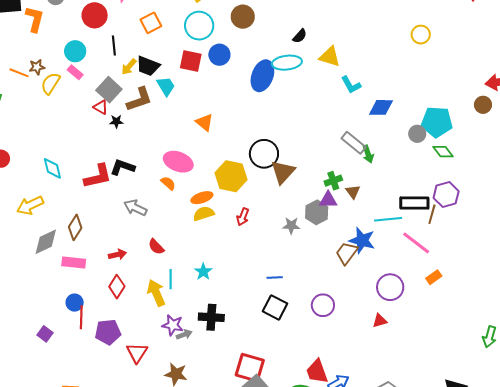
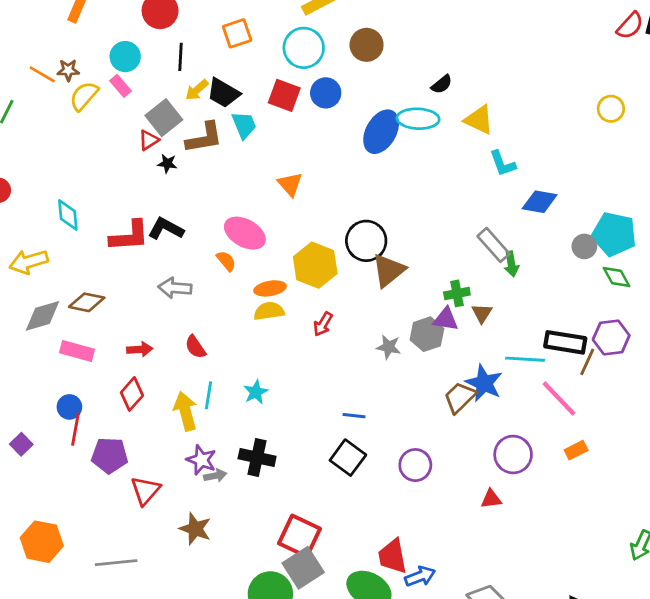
red triangle: (101, 107) -> (149, 140), turned 49
gray arrow: (135, 208) -> (175, 288), turned -30
brown diamond: (75, 227) -> (87, 302), turned 60

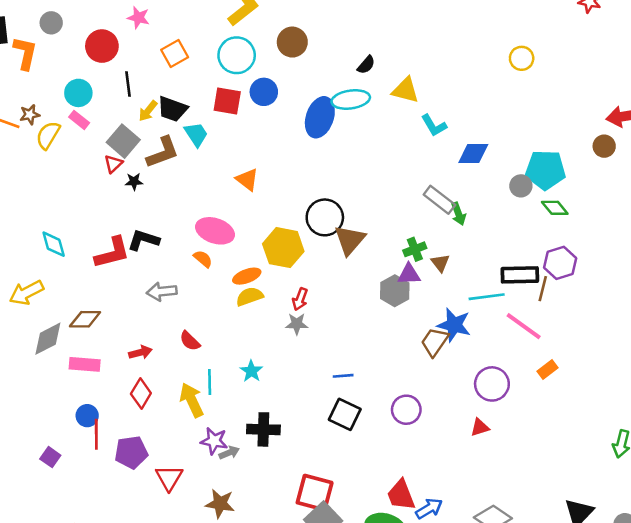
gray star: (389, 347) -> (297, 324), moved

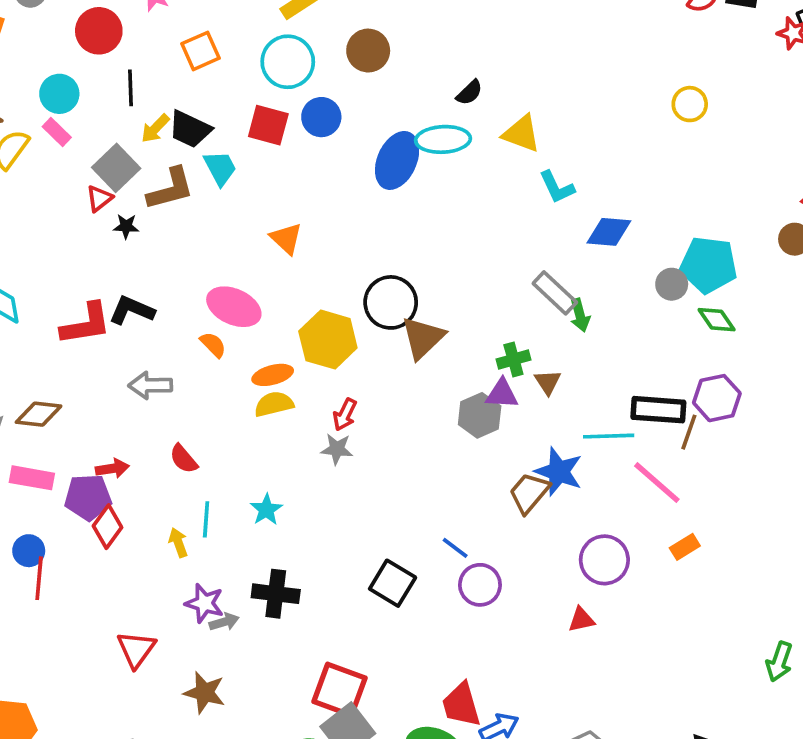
blue line: (343, 376) -> (455, 548), moved, turned 36
yellow arrow: (192, 400) -> (178, 543), size x0.6
purple pentagon: (131, 452) -> (88, 497), moved

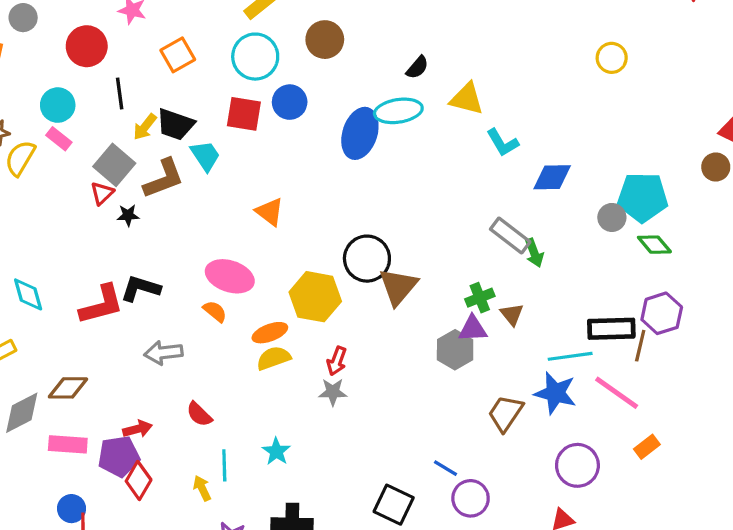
blue star: (559, 472) -> (555, 393), moved

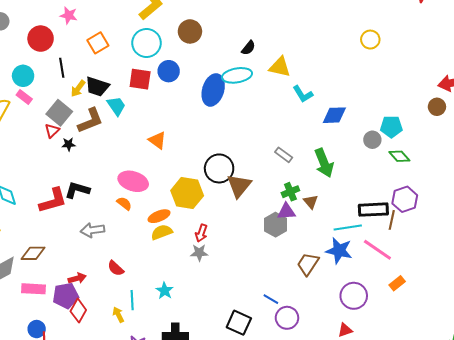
cyan pentagon: (642, 197) -> (391, 127), size x0.7
gray rectangle: (510, 235) -> (284, 155), moved, size x0.7
green arrow: (534, 253) -> (324, 163), size x1.6

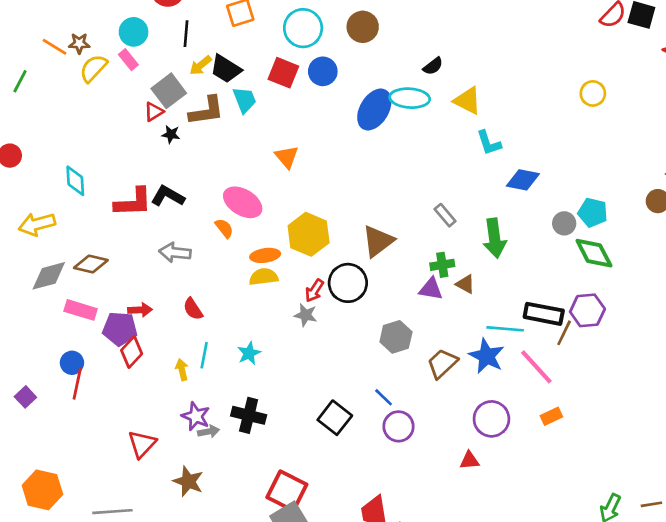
green diamond: (399, 156) -> (594, 253), size x1.4
black circle: (219, 168) -> (348, 283), moved
brown triangle: (311, 202) -> (465, 284), turned -35
gray hexagon: (276, 225) -> (396, 337), moved

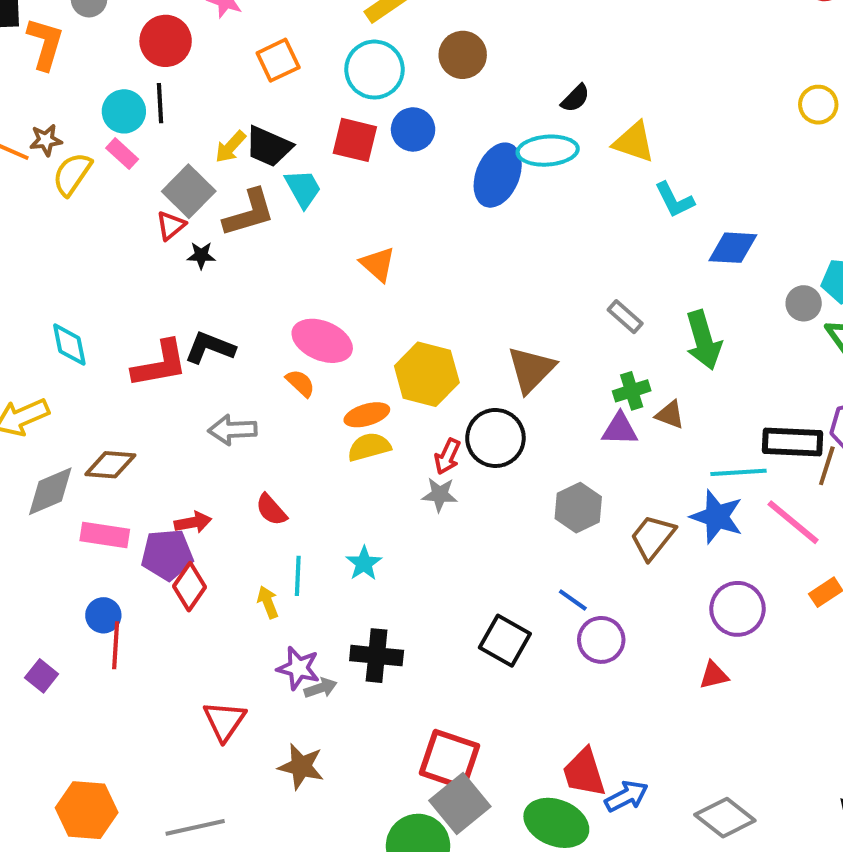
black line: (186, 34) -> (160, 103), moved

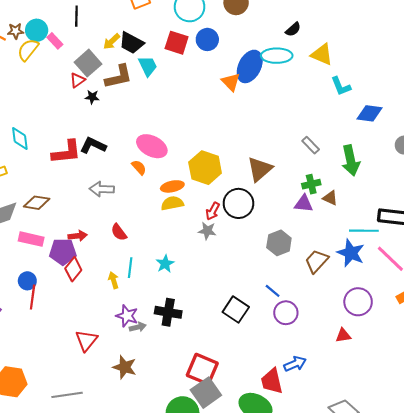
cyan circle: (124, 111) -> (37, 30), moved
orange triangle: (378, 264) -> (231, 82), moved
blue arrow: (626, 796) -> (295, 364), moved

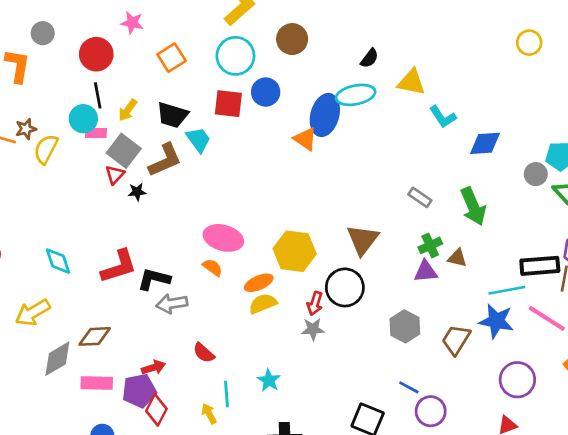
cyan circle: (37, 30) -> (83, 119), moved
pink rectangle: (55, 41) -> (96, 133), moved, turned -35
yellow arrow: (112, 42) -> (128, 110), moved
black L-shape: (93, 145) -> (154, 279), moved

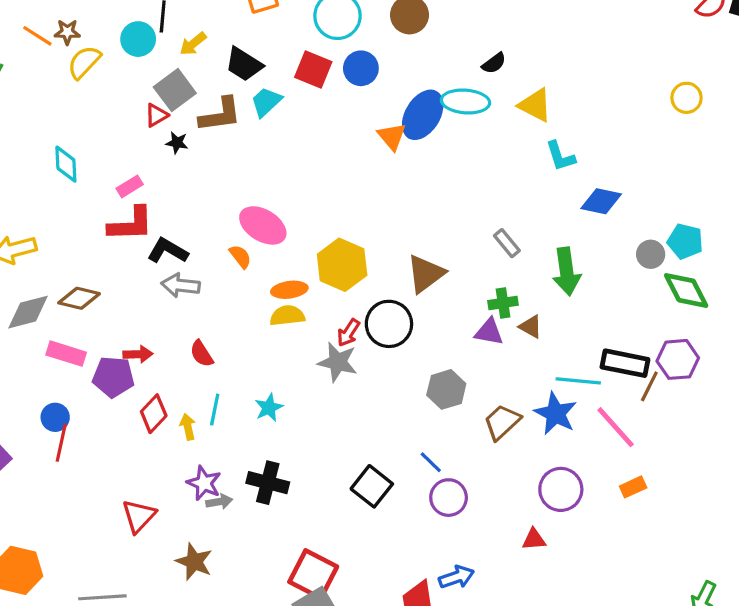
pink rectangle: (96, 133) -> (130, 186), moved, turned -48
cyan trapezoid: (198, 140) -> (266, 102), turned -112
cyan diamond: (58, 261) -> (66, 164), moved
gray star: (313, 329) -> (338, 362), size x1.4
red diamond: (156, 410) -> (154, 414), moved

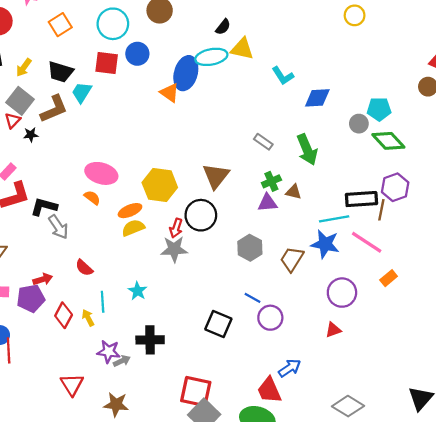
yellow triangle: (535, 105) -> (242, 49), moved
gray arrow: (181, 285) -> (58, 227), turned -115

